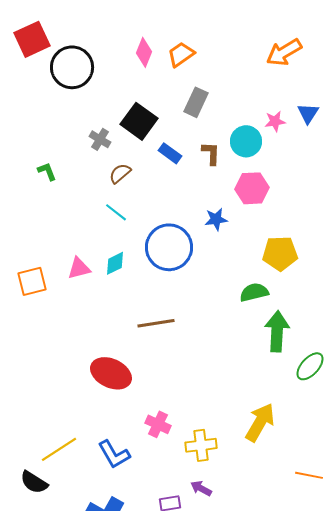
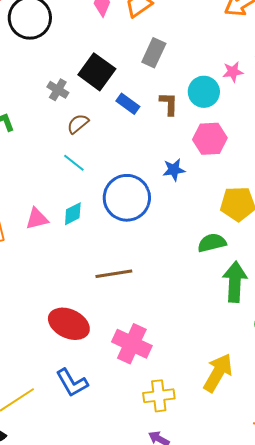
pink cross: (158, 424) -> (132, 344), moved, size x1.5
blue L-shape: (114, 454) -> (72, 383), moved

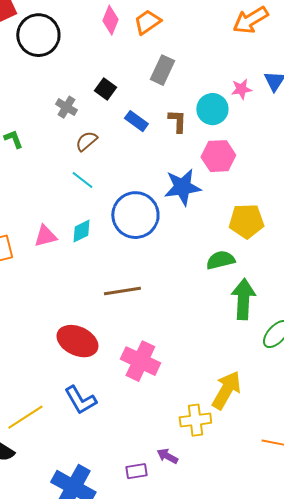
black square: (97, 72) -> (105, 89), size x0.6
blue star: (174, 170) -> (182, 187), size x1.6
yellow cross: (159, 396) -> (195, 420), moved

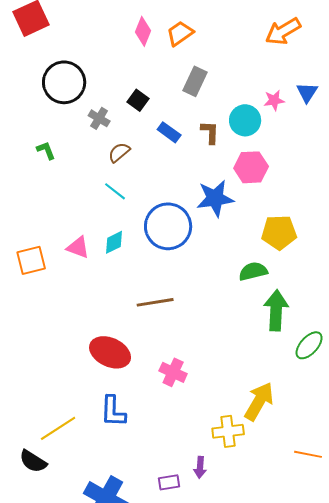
black circle: (38, 35) -> (64, 82), moved
pink triangle: (45, 236) -> (78, 247), turned 35
pink cross: (140, 361) -> (173, 372), size x0.7
blue L-shape: (80, 400) -> (113, 411), turned 32
purple arrow: (167, 456) -> (200, 467), turned -115

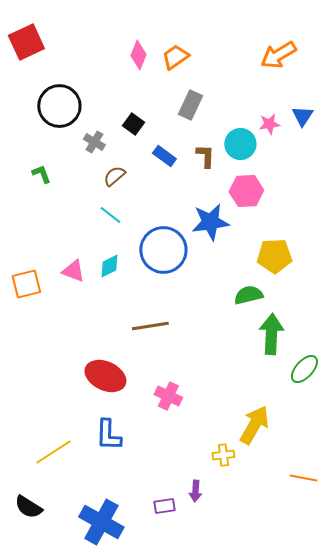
yellow cross: (228, 431) -> (223, 455), size x0.7
black semicircle: (33, 461) -> (28, 507), moved

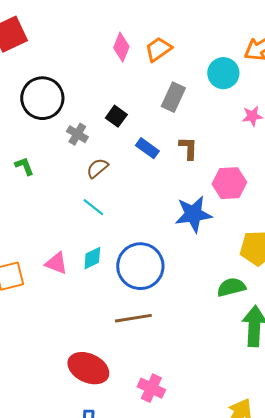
cyan circle: (240, 144) -> (223, 73), moved
blue circle: (163, 250) -> (140, 266), moved

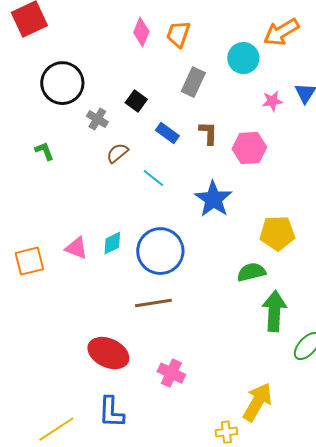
orange trapezoid: (158, 49) -> (178, 34), turned -36
pink hexagon: (229, 183) -> (249, 148), moved
cyan line: (93, 207) -> (153, 178), moved
blue star: (193, 214) -> (213, 199), turned -30

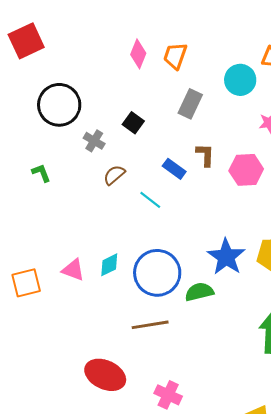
blue rectangle: (167, 133) -> (174, 169), moved
blue star: (213, 199) -> (226, 257), moved
green semicircle: (251, 272) -> (199, 292), moved

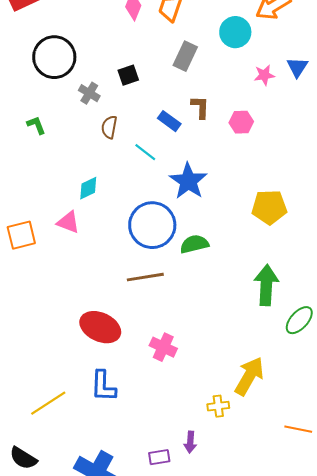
black square: (133, 123) -> (128, 75), turned 35
pink hexagon: (246, 170) -> (241, 122), size x0.7
brown semicircle: (114, 175) -> (109, 127), turned -40
blue star: (226, 257) -> (188, 181), moved
cyan diamond: (109, 265) -> (88, 188), moved

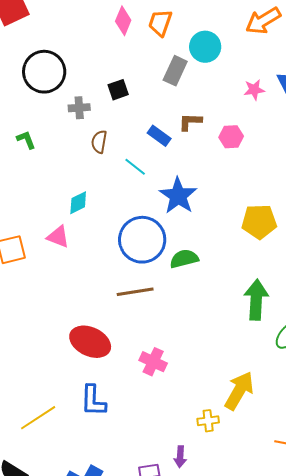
cyan circle: (235, 32) -> (205, 47), moved
gray cross: (89, 93) -> (79, 108), turned -35
brown L-shape: (200, 107) -> (190, 122), turned -90

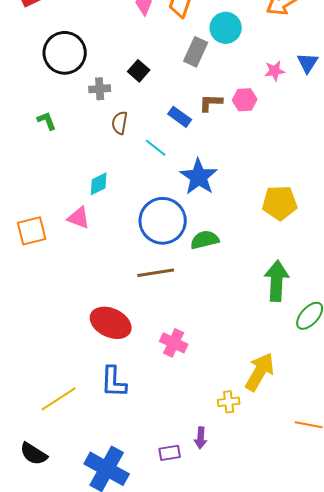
black square: (118, 90) -> (139, 71), turned -30
pink hexagon: (231, 137) -> (245, 100), moved

